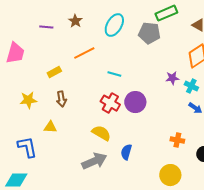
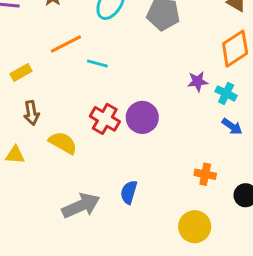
cyan line: (114, 74) -> (97, 64), moved
yellow semicircle: (101, 133) -> (63, 143), moved

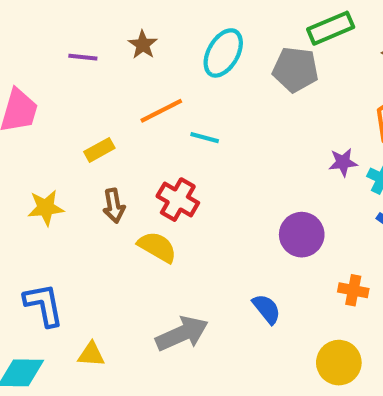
purple circle: (142, 117) -> (302, 235), moved
red cross: (105, 119) -> (178, 200), moved
yellow triangle: (15, 155) -> (91, 354), moved
blue semicircle: (129, 192) -> (267, 309), moved, turned 125

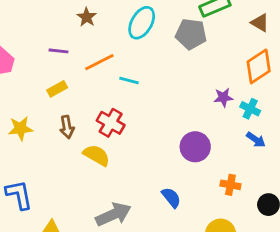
purple line: (83, 57) -> (58, 51), moved

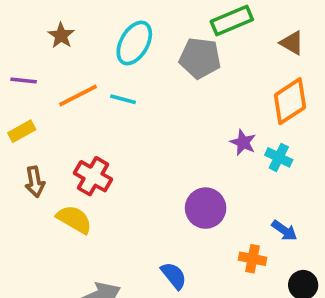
cyan line: (129, 81) -> (123, 99), moved
purple star: (223, 97) -> (243, 142), turned 30
blue arrow: (256, 140) -> (284, 231), moved

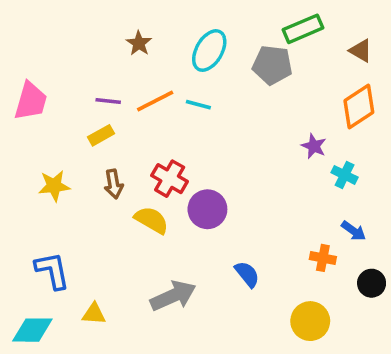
purple line: (24, 81) -> (108, 101), moved
cyan cross: (279, 157) -> (345, 175), moved
purple circle: (206, 208) -> (207, 209), moved

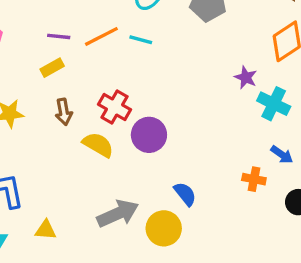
cyan cross: (345, 175) -> (274, 104), size x1.4
yellow circle: (310, 321) -> (164, 228), moved

